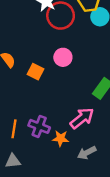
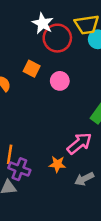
orange square: (36, 72) -> (32, 69), moved
purple cross: (39, 126) -> (19, 169), moved

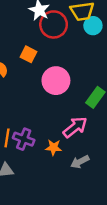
pink circle: (60, 81) -> (56, 81), moved, size x1.5
purple cross: (19, 169) -> (24, 139), moved

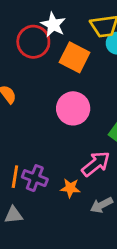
red circle: (54, 24) -> (33, 42), moved
orange square: (28, 54) -> (75, 57), moved, size x1.5

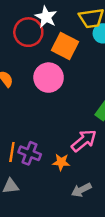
pink circle: (73, 108) -> (49, 78), moved
gray arrow: (102, 205) -> (81, 190), moved

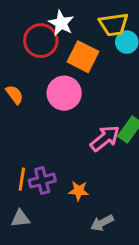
pink arrow: (84, 141) -> (105, 138), moved
purple cross: (30, 153) -> (42, 181), turned -35

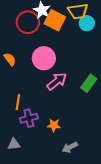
orange square: (83, 57) -> (55, 20), moved
pink arrow: (105, 138) -> (57, 81), moved
orange line: (22, 179) -> (18, 102), moved

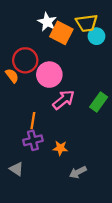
red circle: (28, 22) -> (25, 60), moved
orange line: (18, 102) -> (33, 121), moved
gray triangle: (14, 144) -> (16, 169), turned 40

